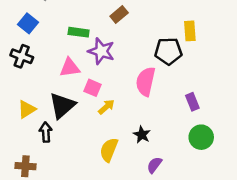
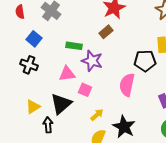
yellow arrow: (106, 107) -> (97, 115), moved
black star: (142, 135) -> (124, 127), size x1.6

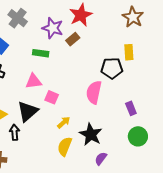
purple star: (92, 61) -> (53, 28), moved

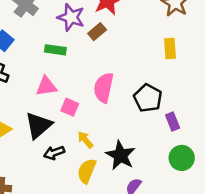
black pentagon: (112, 68) -> (148, 98), moved, turned 30
pink semicircle: (94, 92) -> (104, 88), moved
yellow arrow: (64, 122) -> (85, 140), turned -88
black arrow: (15, 132) -> (54, 153), moved, turned -105

